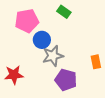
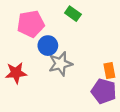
red star: (14, 75) -> (16, 73), moved
purple pentagon: (66, 80) -> (104, 91), moved

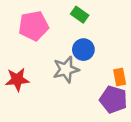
blue circle: (48, 46) -> (83, 50), moved

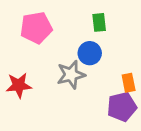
green rectangle: (80, 15) -> (99, 22), moved, turned 49
purple pentagon: (113, 99) -> (122, 107), turned -30

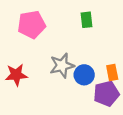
blue circle: (90, 53) -> (84, 75), moved

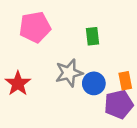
green rectangle: (86, 20) -> (93, 36), moved
red star: (16, 75) -> (18, 83), turned -30

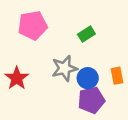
green rectangle: (93, 36) -> (86, 34), turned 63
purple pentagon: (119, 104) -> (91, 100), moved

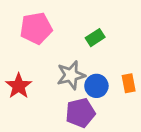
purple pentagon: (91, 100) -> (80, 113), moved

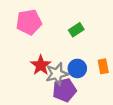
gray star: (71, 75) -> (57, 74), moved
red star: (19, 86) -> (41, 65), moved

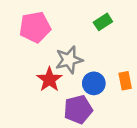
green rectangle: (76, 30) -> (103, 22), moved
gray star: (57, 74) -> (69, 60), moved

